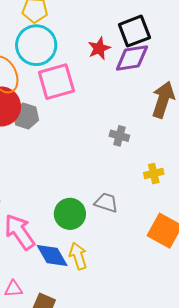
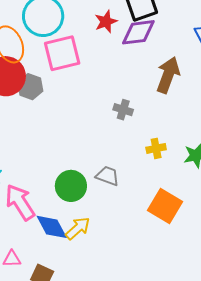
yellow arrow: (78, 256) -> (78, 228), turned 64

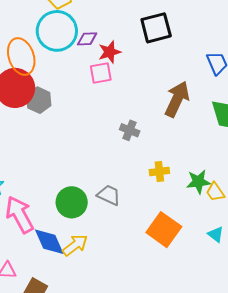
red star: (106, 22) -> (110, 52), moved
purple diamond: (138, 32) -> (87, 39), moved, size x0.6
pink square: (62, 53) -> (101, 73), moved, size x0.6

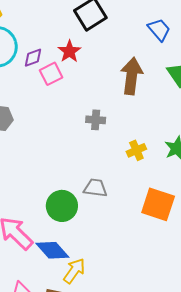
purple diamond: (87, 39) -> (33, 58), moved
red star: (110, 52) -> (69, 51), moved
yellow arrow: (75, 245) -> (74, 271), moved

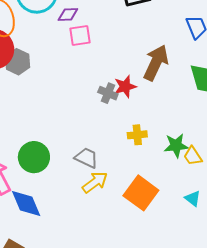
red star: (69, 51) -> (125, 87), moved
green circle: (62, 206) -> (34, 157), moved
yellow arrow: (74, 271) -> (95, 182), moved

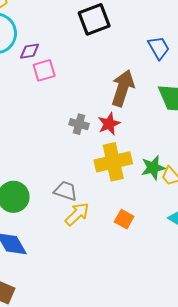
red star: (125, 87) -> (109, 124), moved
yellow cross: (137, 135) -> (113, 162), size x1.8
orange square: (141, 193) -> (124, 219), size x0.6

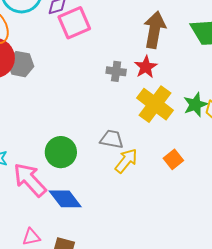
pink square: (44, 70) -> (74, 23), size x1.4
yellow cross: (113, 162) -> (155, 104), turned -33
orange square: (124, 219) -> (173, 159), turned 30

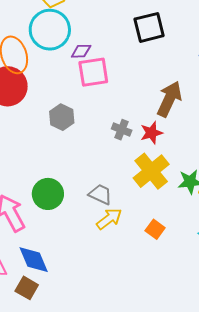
gray hexagon: (21, 64) -> (62, 117), moved
orange square: (173, 159) -> (155, 229), turned -30
blue diamond: (65, 199) -> (34, 260), moved

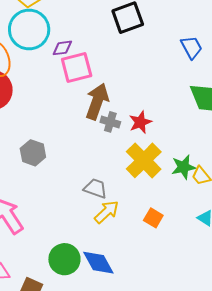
brown arrow: (169, 99) -> (97, 101), moved
gray hexagon: (62, 117) -> (33, 153), moved
green circle: (48, 194) -> (64, 259), moved
blue diamond: (34, 260) -> (98, 263), moved

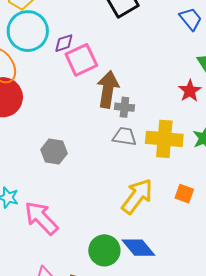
red star: (140, 122) -> (190, 91), moved
yellow cross: (144, 160) -> (164, 139), turned -30
gray trapezoid: (95, 188) -> (125, 136), moved
yellow arrow: (107, 212) -> (137, 196), size x1.4

